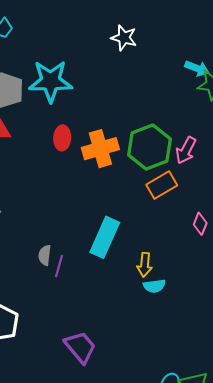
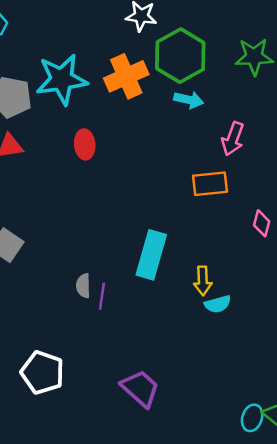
cyan arrow: (197, 68) -> (189, 100), moved
green hexagon: (150, 147) -> (180, 56), moved
orange cross: (100, 149) -> (126, 76), moved
orange rectangle: (162, 185) -> (210, 184), turned 32

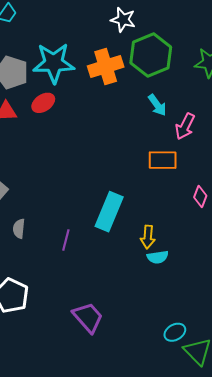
cyan arrow: (189, 100) -> (157, 105), moved, turned 35
red ellipse: (85, 144) -> (43, 103), moved, turned 55
gray semicircle: (83, 286) -> (19, 229), moved
cyan ellipse: (252, 418) -> (175, 332), moved, turned 35

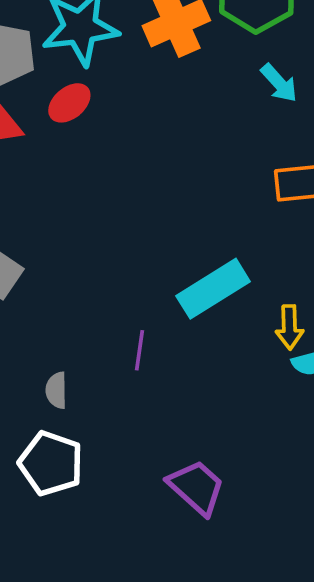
cyan rectangle: (109, 212) -> (213, 289), turned 42
gray semicircle: (19, 229) -> (56, 390), moved

